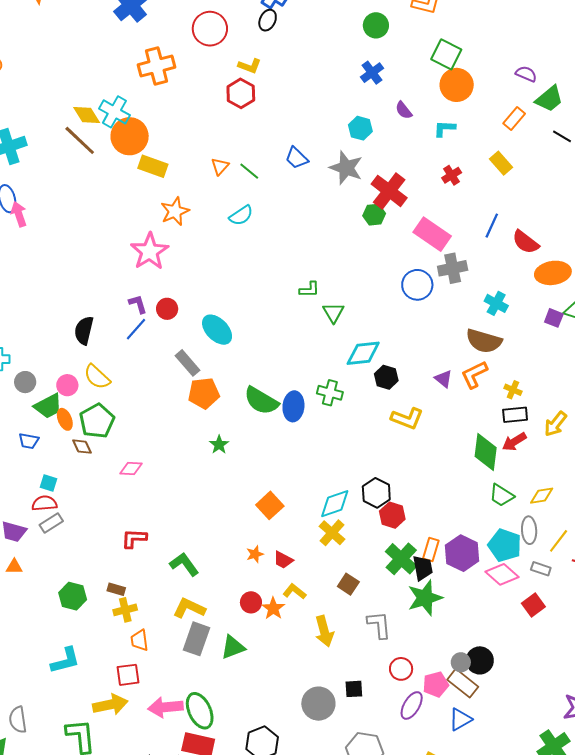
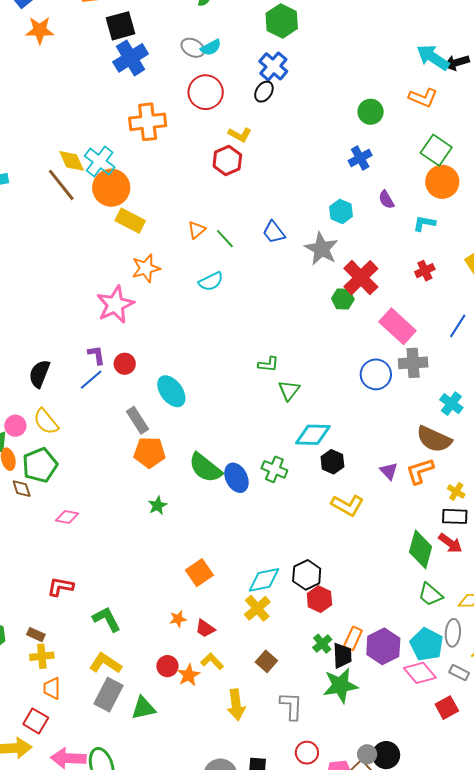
blue ellipse: (293, 406) -> (236, 478), turned -40
red arrow: (514, 442) -> (450, 543), turned -120
green cross: (401, 559) -> (322, 644), size x0.6
red square: (128, 675) -> (36, 721), turned 30

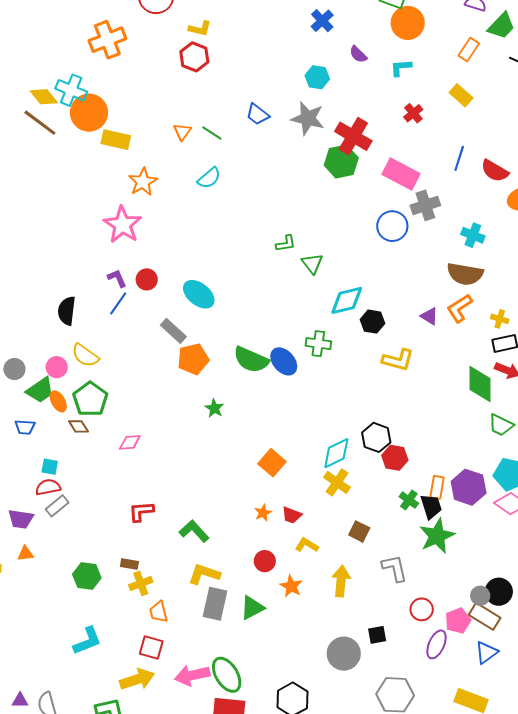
green hexagon: (343, 299) -> (341, 161), size x1.5
orange star: (189, 675) -> (291, 586), moved
yellow arrow: (236, 705) -> (341, 581), turned -152

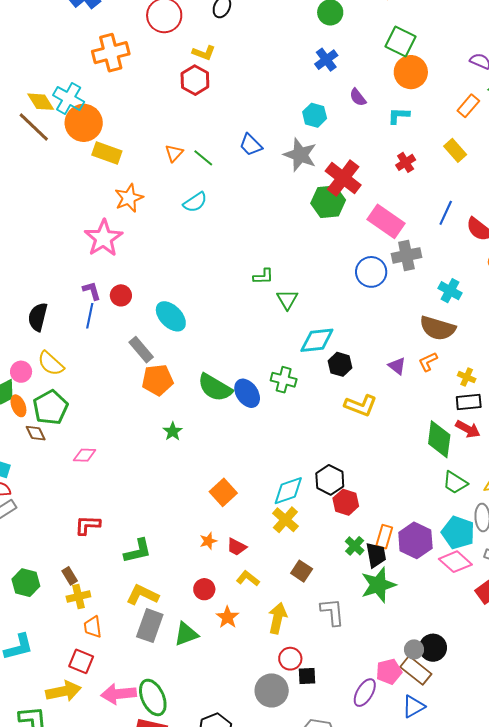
blue line: (118, 303) -> (90, 316), turned -30
orange L-shape: (459, 308) -> (428, 362), size x0.7
green L-shape: (194, 531) -> (138, 551), turned 112
brown rectangle: (129, 564) -> (70, 576), turned 42
red circle: (422, 609) -> (290, 659), moved

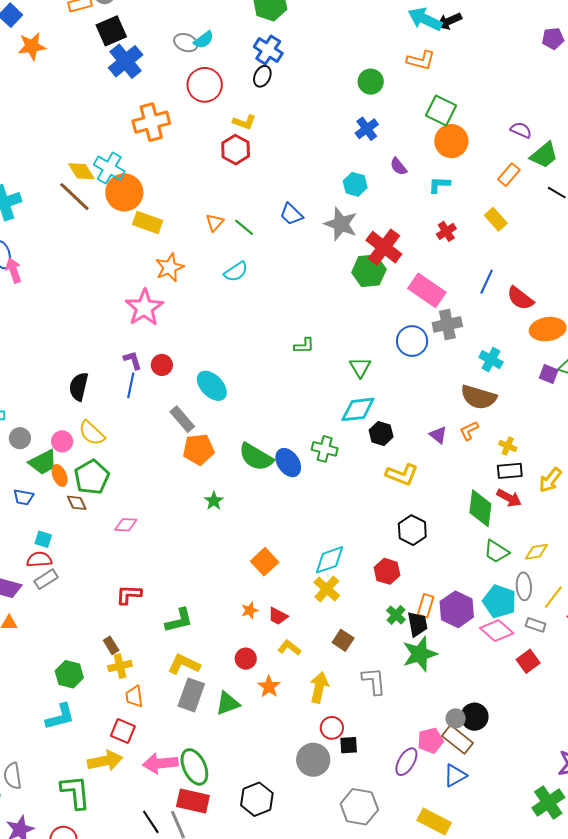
green triangle: (287, 299) -> (360, 367), moved
black hexagon: (330, 480) -> (412, 530), moved
green hexagon: (26, 583) -> (69, 674), moved

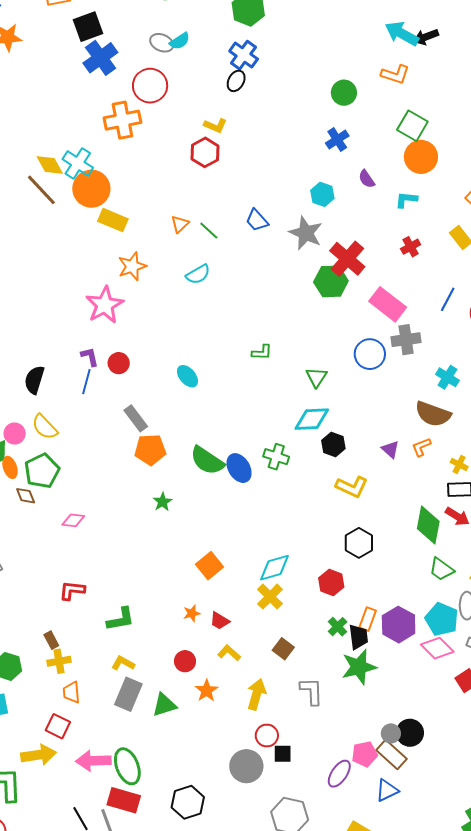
red circle: (205, 85) -> (150, 86), moved
cyan ellipse: (212, 386) -> (187, 376), moved, size x0.7
yellow L-shape: (184, 664) -> (123, 663), size x0.7

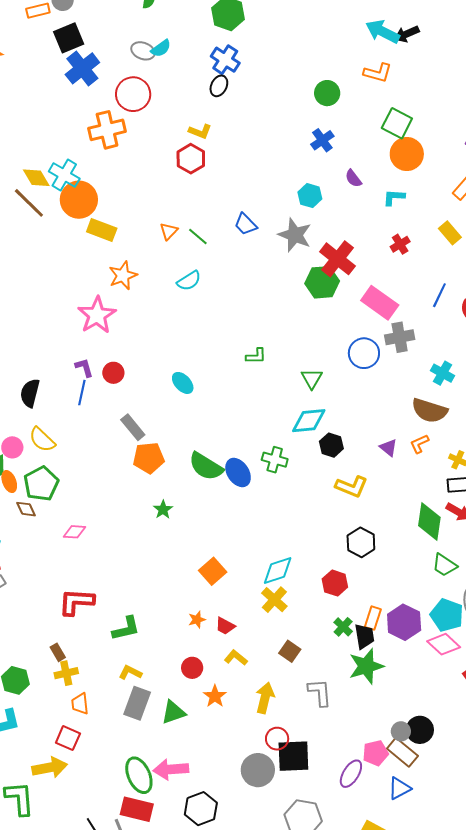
red L-shape: (72, 590) -> (76, 602), size x1.4
black square: (283, 754) -> (293, 756), size x1.8
pink arrow: (93, 761) -> (171, 769), moved

